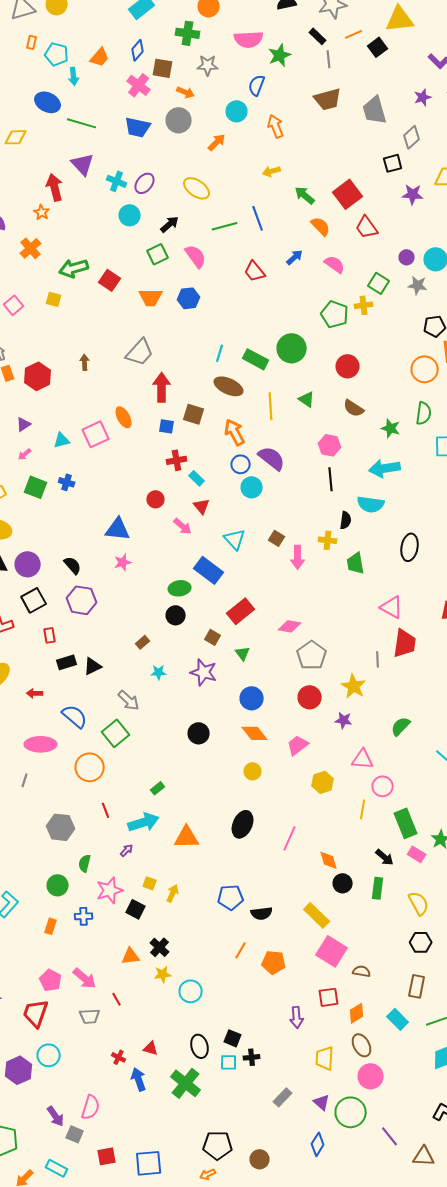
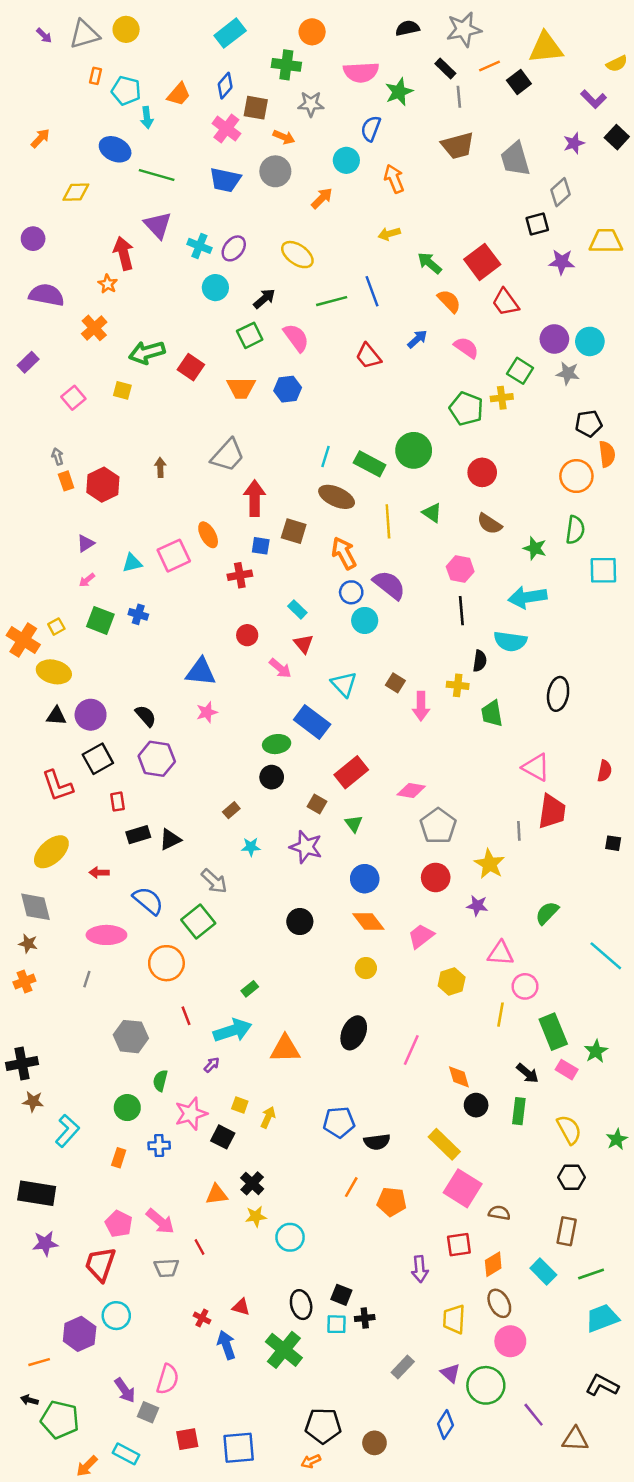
purple circle: (407, 257) -> (554, 339), size x1.5
red cross: (177, 460) -> (240, 575), moved

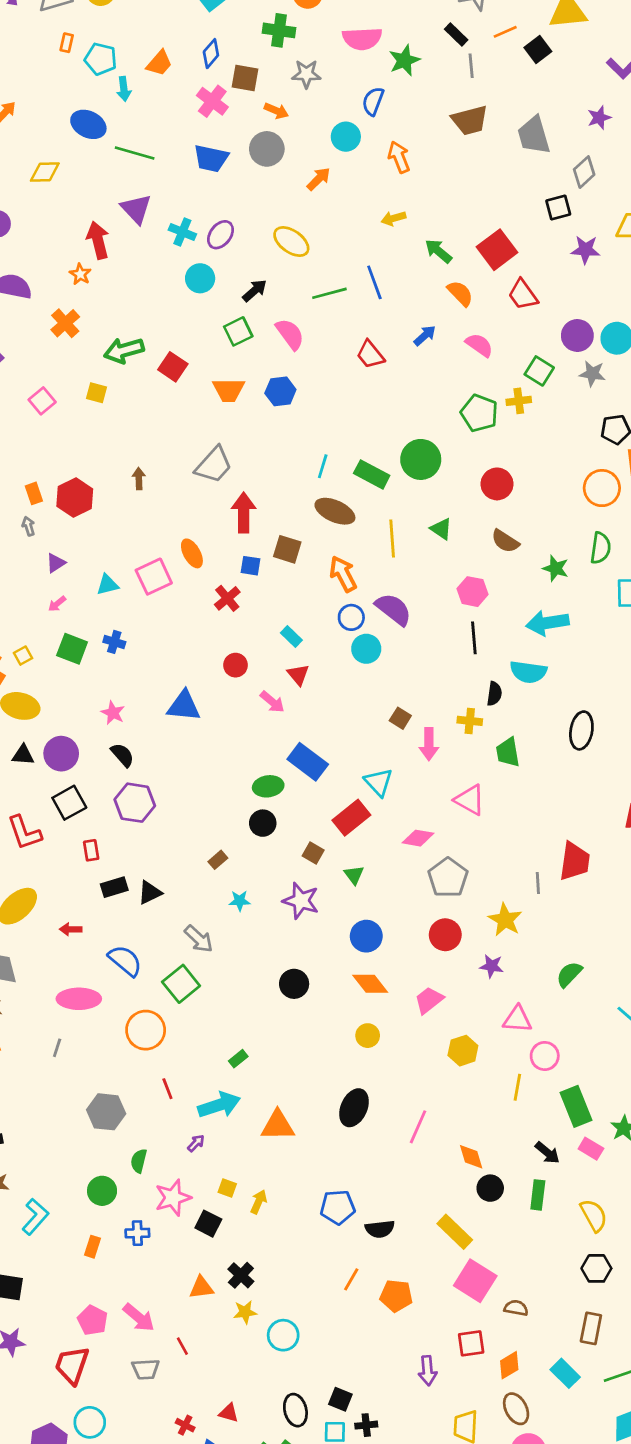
gray arrow: (58, 456) -> (28, 526), moved
red cross: (240, 575) -> (227, 598), turned -30
cyan triangle: (344, 684) -> (379, 782), moved
pink star: (207, 712) -> (113, 713), moved, turned -30
pink triangle: (536, 767) -> (470, 800), moved

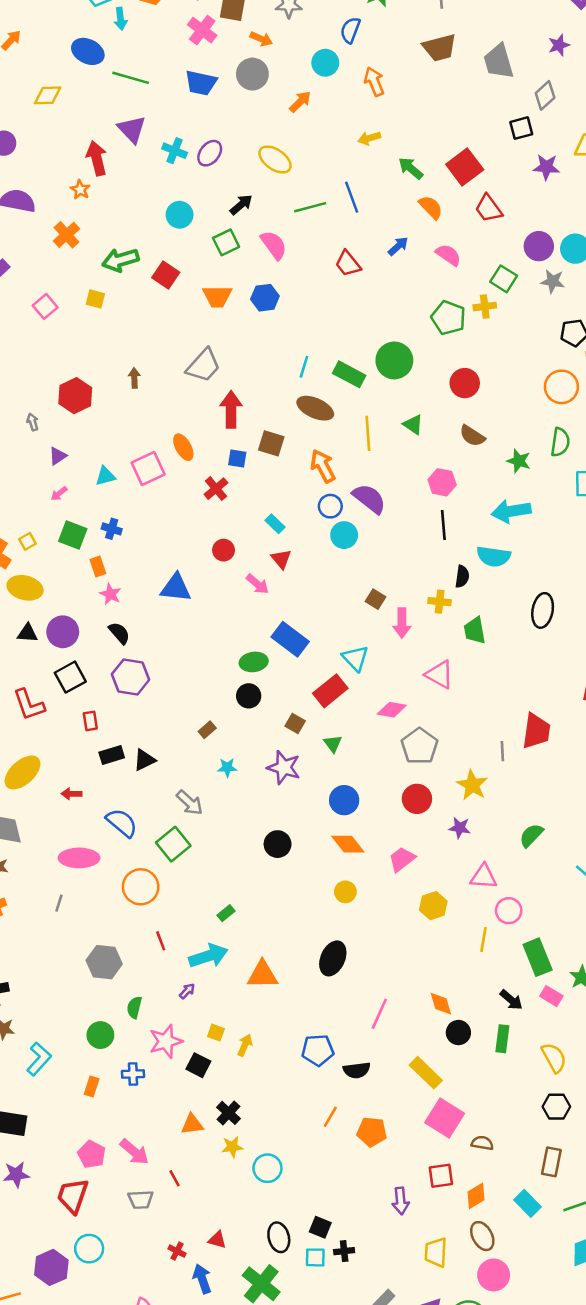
cyan circle: (200, 278) -> (180, 215), moved
orange rectangle: (34, 493) -> (98, 566), moved
pink line: (418, 1127) -> (379, 1014), moved

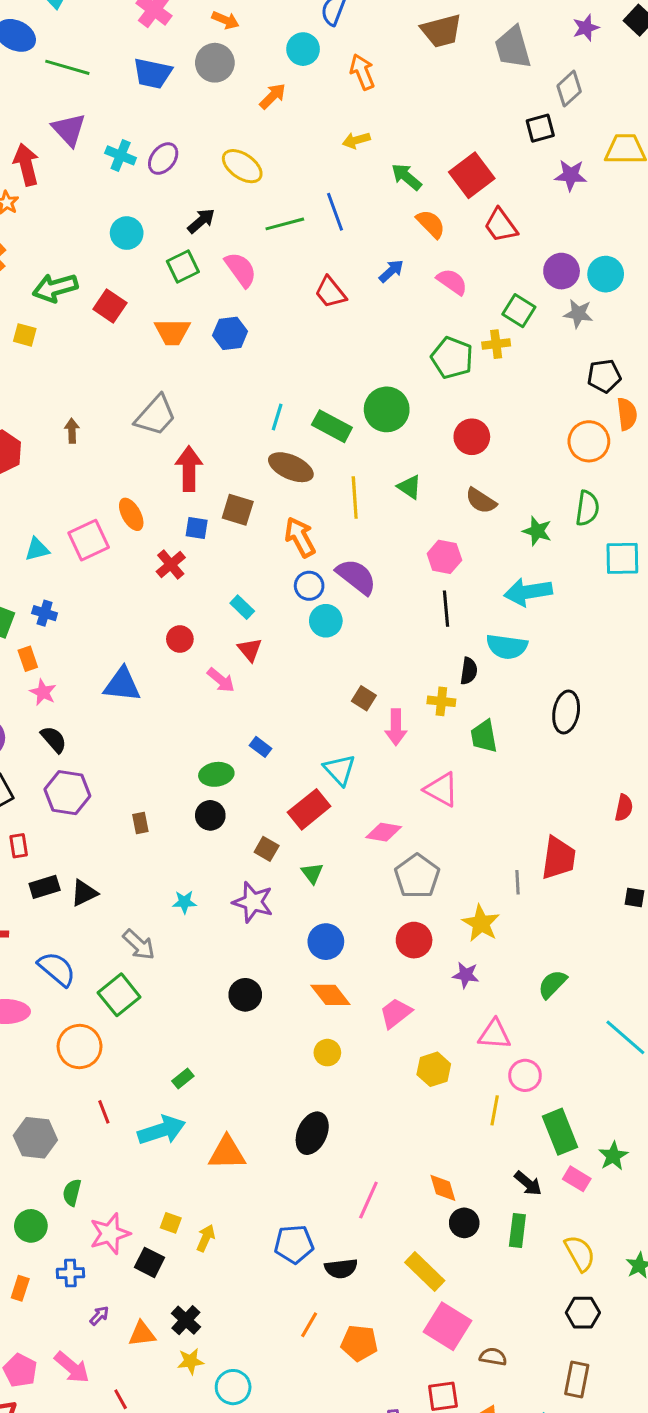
blue rectangle: (290, 639) -> (260, 747), size x0.5
brown rectangle: (207, 730) -> (140, 823), moved, turned -60
purple arrow: (187, 991) -> (99, 1316), moved

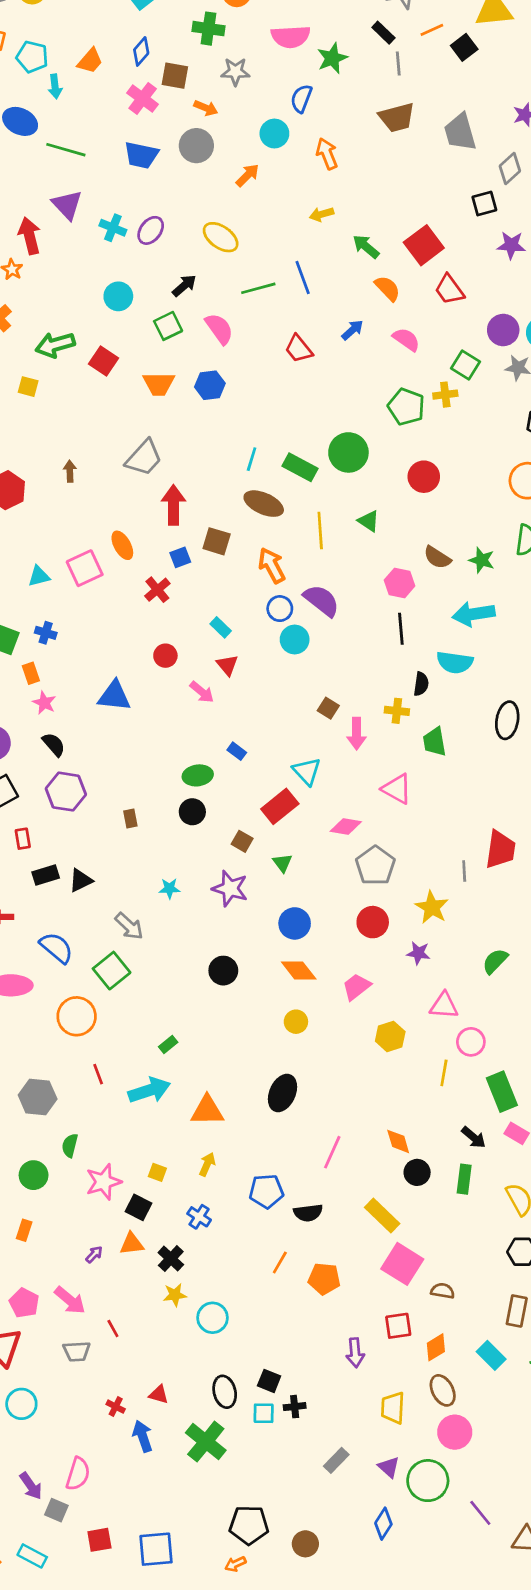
brown semicircle: (481, 501) -> (437, 557), moved
blue square: (197, 528) -> (180, 557), turned -30
yellow arrow: (206, 1238) -> (207, 1164), moved
blue cross: (70, 1273) -> (199, 1217), moved, turned 35
orange triangle: (142, 1334) -> (132, 1244), moved

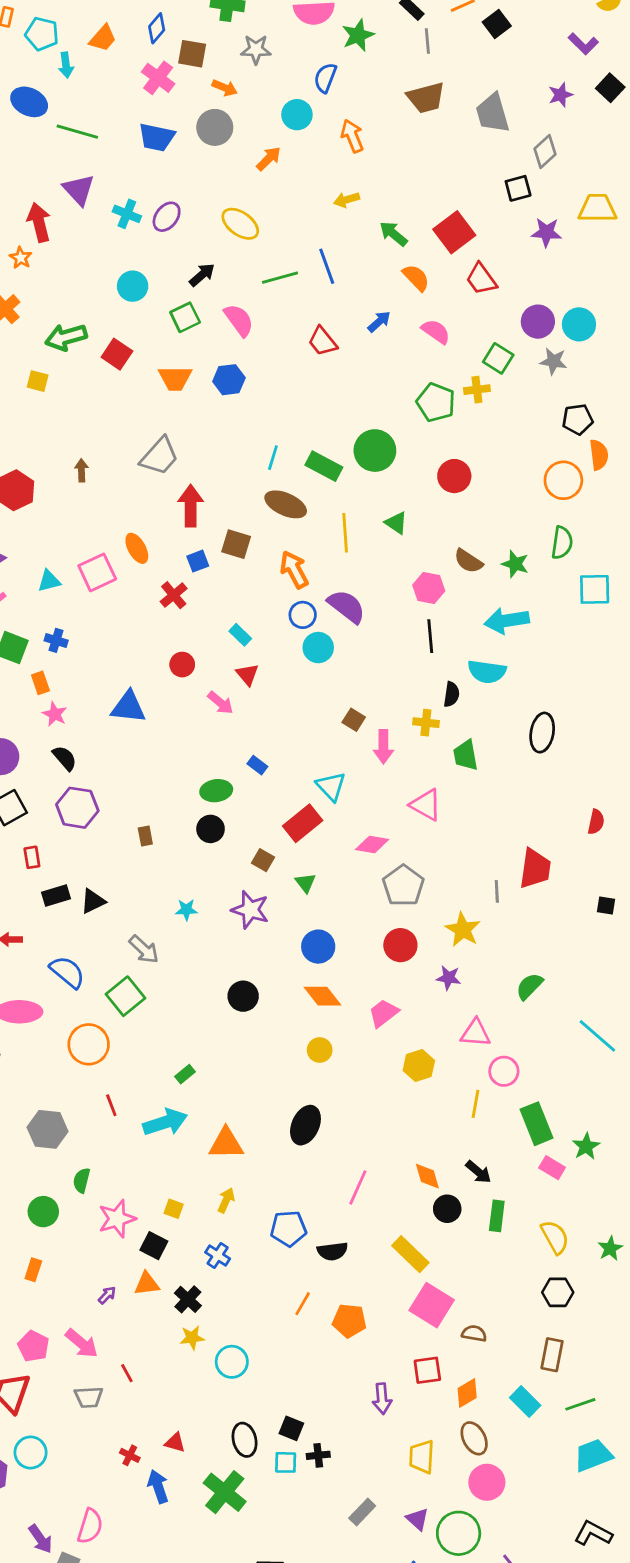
black arrow: (474, 1137) -> (478, 1172), moved

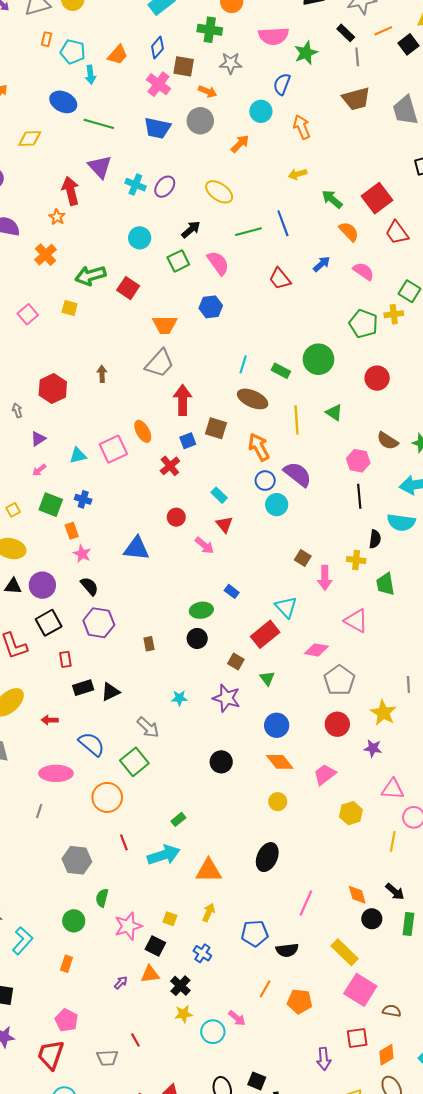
orange trapezoid: (175, 378) -> (165, 325), moved
green rectangle: (324, 466) -> (281, 371), size x0.7
pink arrow: (82, 1343) -> (237, 1018), moved, size x0.7

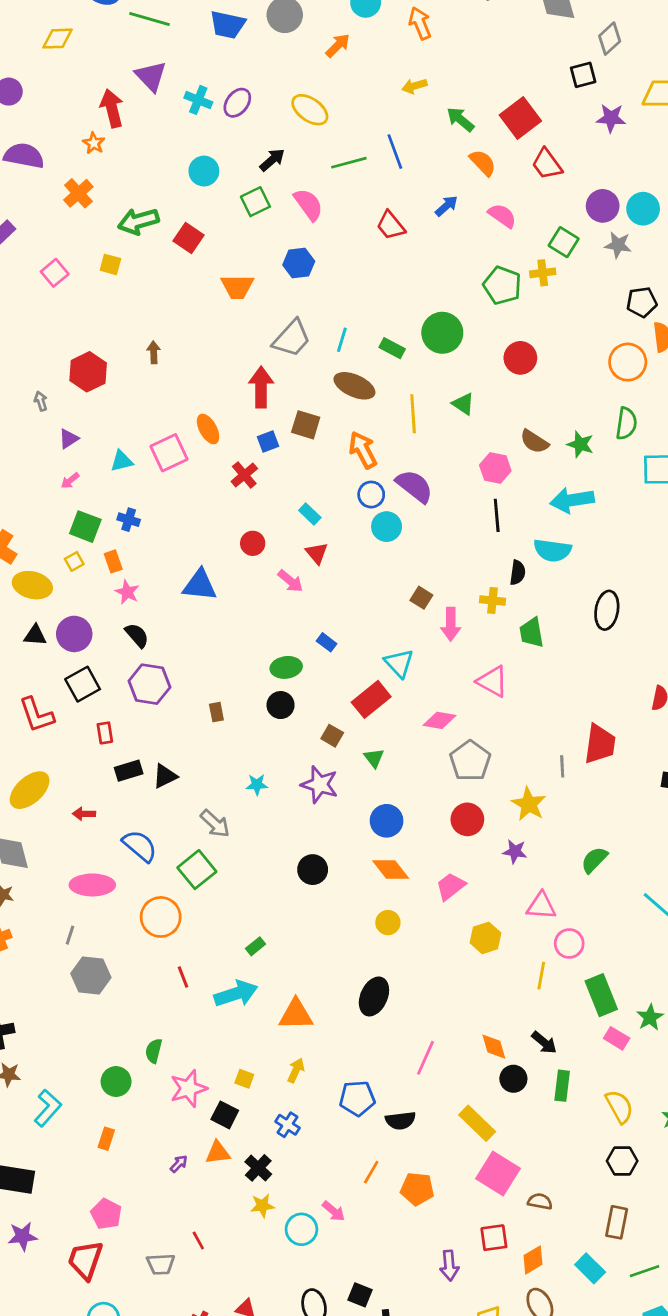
gray trapezoid: (159, 363) -> (292, 338), moved
yellow square: (13, 510) -> (74, 561), moved
gray hexagon: (77, 860) -> (91, 976), moved

